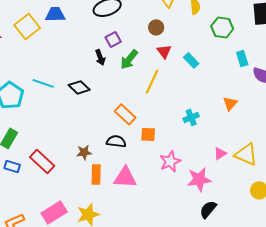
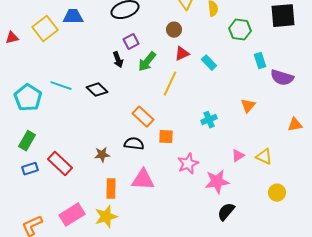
red triangle: (164, 51) -> (182, 54), turned 42
yellow triangle: (246, 154) -> (264, 157), size x0.7
blue rectangle: (12, 166) -> (30, 169), turned -35
orange rectangle: (96, 174) -> (111, 189), moved

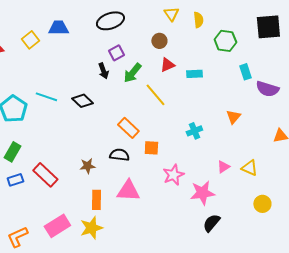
yellow square: (45, 29) -> (30, 40), size x0.7
cyan rectangle: (209, 63) -> (194, 74), turned -49
yellow line: (170, 84) -> (155, 95), turned -65

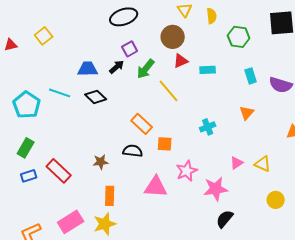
blue trapezoid: (58, 28) -> (88, 69), moved
brown circle: (159, 41) -> (173, 37), size x1.5
black arrow: (103, 71) -> (117, 67), turned -112
cyan rectangle: (245, 72) -> (251, 76), moved
pink triangle: (128, 191) -> (156, 187), moved

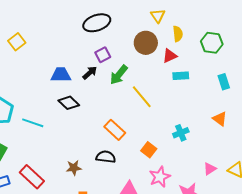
yellow semicircle: (212, 16) -> (178, 34), moved
red triangle: (181, 61) -> (170, 56), moved
cyan line: (60, 93) -> (33, 123), moved
orange triangle: (247, 113) -> (220, 119), turned -35
orange square: (165, 144) -> (149, 150), moved, turned 35

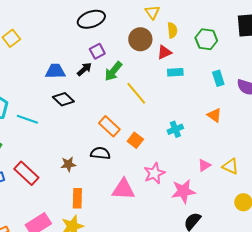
orange square: (149, 150) -> (135, 140), moved

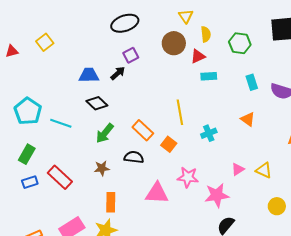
green arrow: (113, 71) -> (105, 133), moved
yellow line: (136, 93) -> (180, 112), moved, turned 30
pink star: (154, 173) -> (188, 177), turned 30

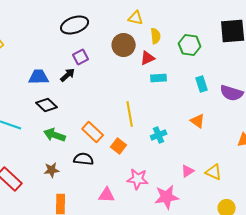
yellow triangle: (186, 16) -> (136, 18), turned -42
green arrow: (105, 133) -> (55, 135), turned 70
pink triangle: (157, 193) -> (107, 195), size x0.7

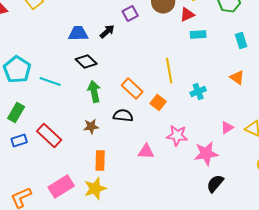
purple square: (81, 57) -> (130, 14), moved
green arrow: (55, 135) -> (94, 92), turned 60

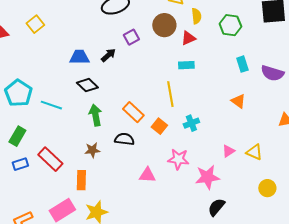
cyan rectangle: (198, 34) -> (186, 65), moved
cyan cross: (198, 92) -> (191, 123), moved
orange rectangle: (100, 160) -> (81, 180), moved

